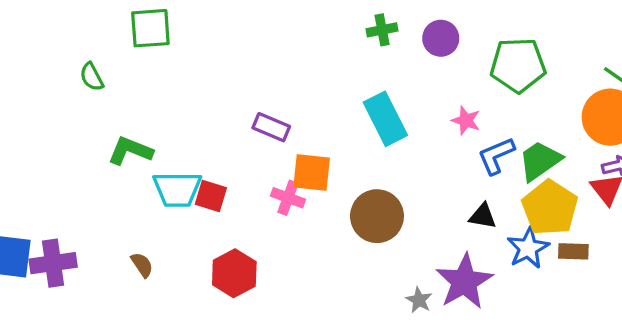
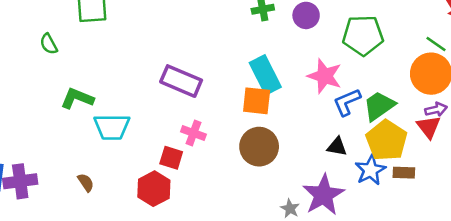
pink star: (466, 120) -> (325, 76), size x1.6
purple rectangle: (271, 127) -> (181, 81), size x1.5
orange square: (312, 173) -> (257, 101), moved
red square: (211, 196) -> (171, 158), moved

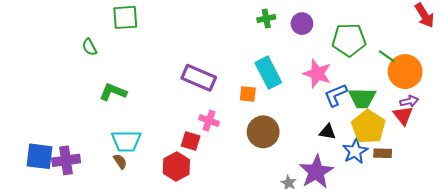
green line: (436, 44) -> (387, 56), moved
orange square: (257, 101) -> (248, 94), moved, size x0.7
green trapezoid: (379, 106) -> (362, 98), turned -144
cyan trapezoid: (112, 127) -> (126, 141), moved

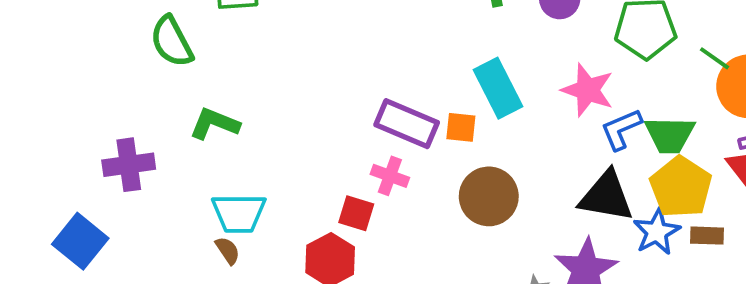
green semicircle: (90, 47) -> (172, 42), size x1.6
purple rectangle: (199, 78) -> (407, 124), moved
black triangle: (327, 132) -> (606, 196), size x1.8
blue square: (39, 156) -> (80, 241), turned 32
purple cross: (66, 160) -> (129, 165), moved

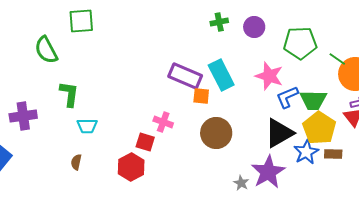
green L-shape: (215, 124) -> (69, 94), turned 76
purple rectangle: (407, 124) -> (185, 76), moved
black triangle: (606, 196) -> (279, 133), turned -40
cyan trapezoid: (239, 213) -> (87, 126), moved, size x0.7
brown semicircle: (228, 250) -> (76, 162), turned -133

